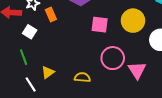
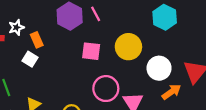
white square: (30, 32) -> (30, 59), moved

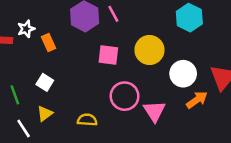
white square: (30, 59) -> (45, 82), moved

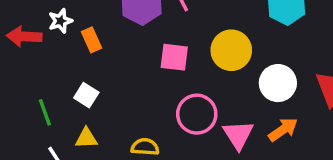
orange arrow: (197, 100) -> (283, 130), moved
yellow triangle: (45, 114) -> (86, 138), turned 35

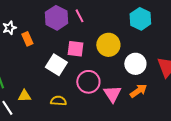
white square: (86, 95) -> (56, 65), moved, size x1.5

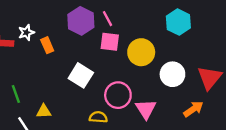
pink square: (75, 49) -> (110, 42), moved
orange arrow: (138, 91) -> (193, 109), moved
yellow semicircle: (58, 101) -> (98, 117), moved

